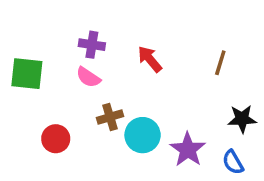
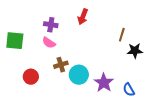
red arrow: (150, 59) -> (83, 17), moved, turned -119
black star: (242, 119) -> (135, 51), moved

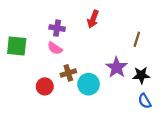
black star: (135, 51) -> (141, 75), moved
red circle: (31, 77) -> (45, 86), moved
purple star: (104, 83) -> (117, 67), moved

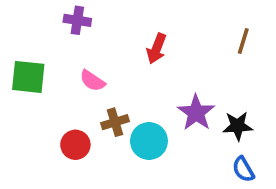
red arrow: (93, 19) -> (157, 49), moved
purple cross: (57, 28) -> (77, 20), moved
brown line: (137, 39) -> (243, 41), moved

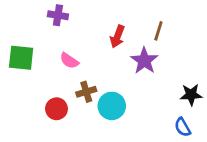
brown line: (243, 41) -> (158, 31), moved
purple star: (196, 113) -> (144, 61), moved
black star: (238, 126) -> (191, 95), moved

